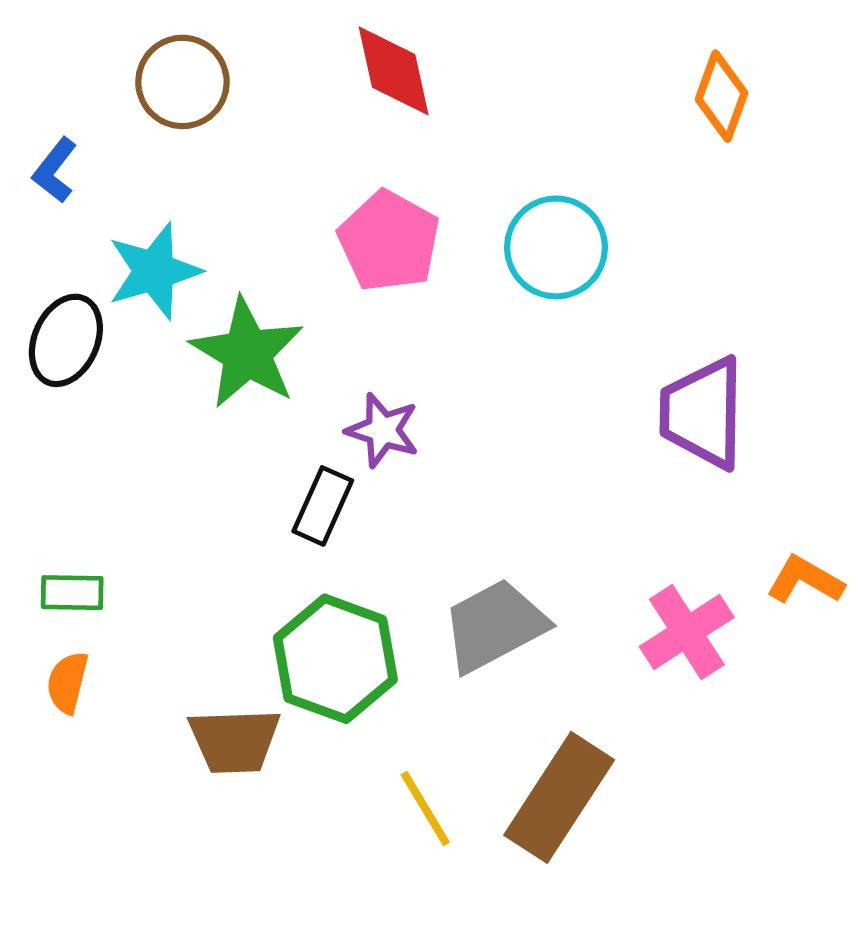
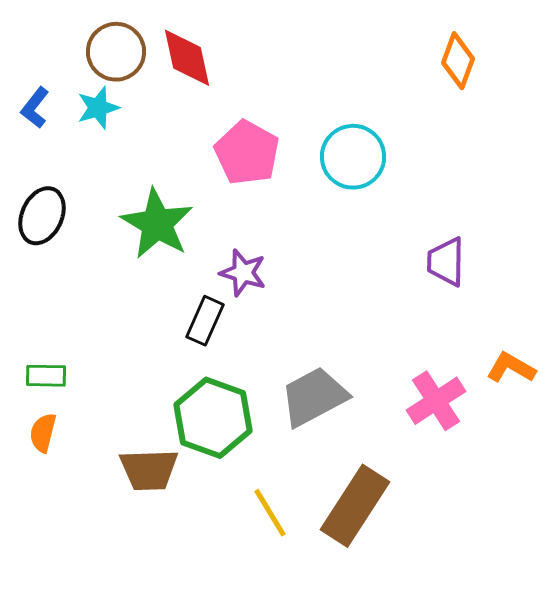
red diamond: (394, 71) -> (187, 58), moved
cyan star: (154, 271) -> (98, 108), moved, size x0.7
purple trapezoid: (703, 413) -> (446, 262), size x0.7

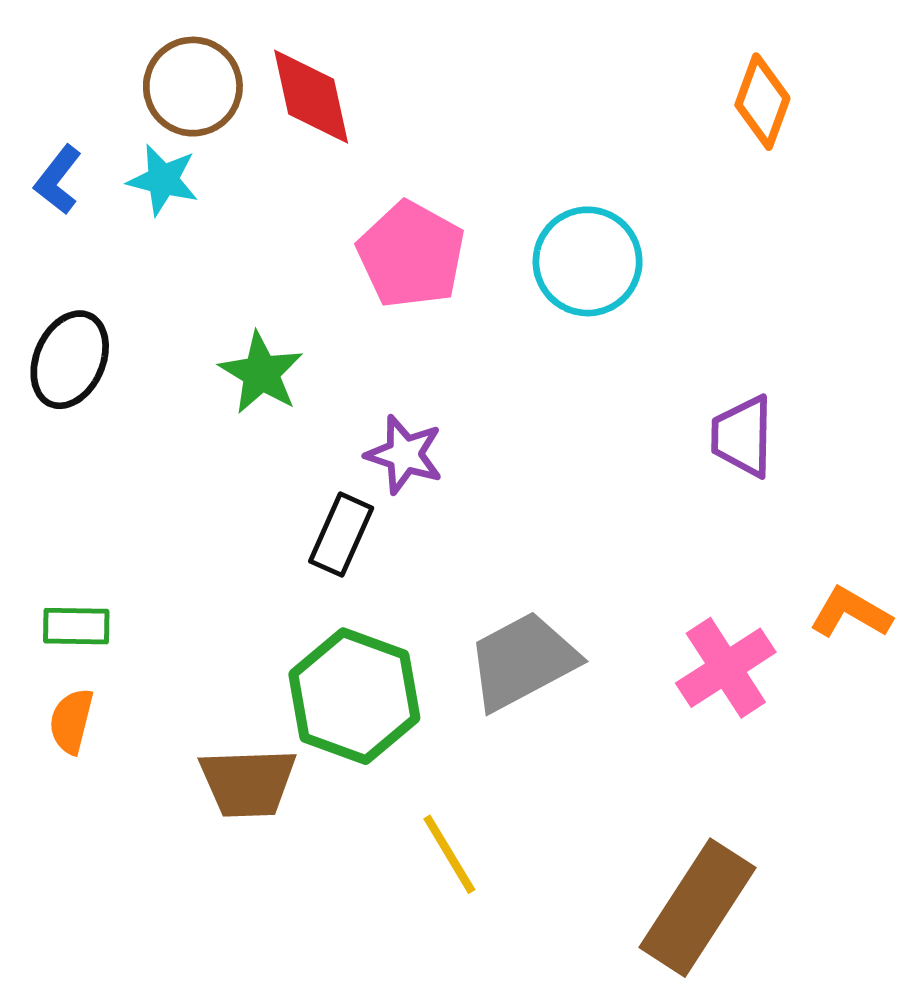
cyan star: (98, 108) -> (163, 180), turned 30
green star: (157, 224) -> (261, 373), size x0.7
brown rectangle: (355, 506) -> (697, 908), moved

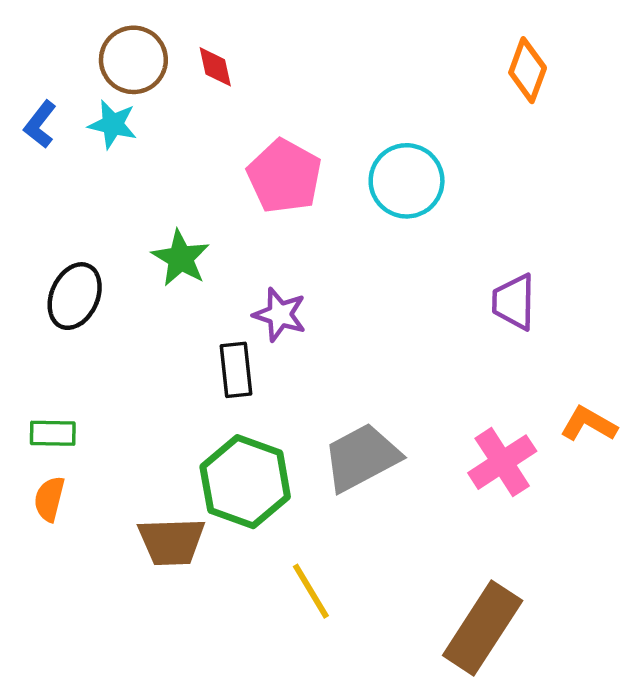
red diamond: (311, 97) -> (215, 67), size x0.6
black ellipse: (70, 360) -> (75, 296), moved
black rectangle: (341, 535) -> (236, 370), turned -30

